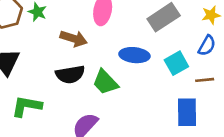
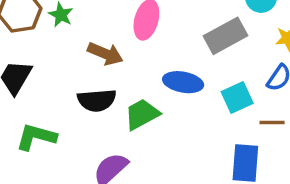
green trapezoid: (105, 82) -> (142, 114), turned 100

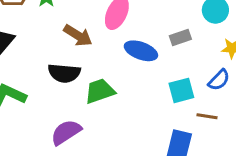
gray rectangle: (225, 36) -> (180, 38), size x0.6
blue ellipse: (183, 82) -> (141, 51), moved

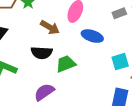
gray rectangle: (180, 38) -> (119, 13), moved

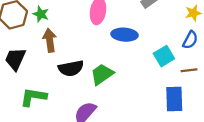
brown arrow: (50, 27) -> (50, 40), moved, turned -114

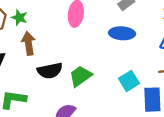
blue ellipse: (125, 35) -> (122, 33), moved
cyan square: (164, 56) -> (129, 81), moved

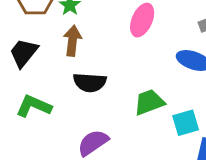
green trapezoid: (81, 76) -> (149, 102), moved

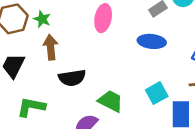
green trapezoid: (149, 102) -> (111, 101), moved, turned 60

